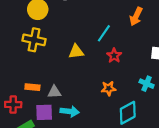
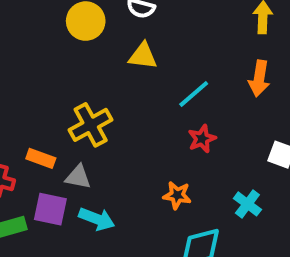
orange arrow: (136, 16) -> (259, 78), turned -30
yellow cross: (34, 40) -> (91, 125), moved, turned 35
yellow triangle: (76, 52) -> (143, 56), moved

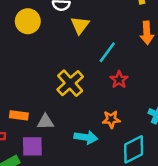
yellow triangle: (143, 56) -> (80, 25), moved, turned -48
yellow cross: (91, 125) -> (70, 83), moved
cyan arrow: (97, 219) -> (86, 137), moved

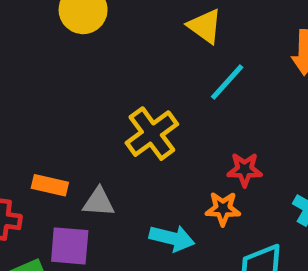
yellow triangle: (80, 25) -> (205, 26), moved, turned -36
red star: (119, 80) -> (245, 170), moved, turned 30

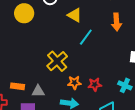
red star: (245, 170) -> (95, 84), moved
orange star: (223, 209) -> (74, 83), moved

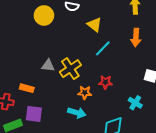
red star: (95, 84) -> (105, 82), moved
gray triangle: (38, 91) -> (48, 66), moved

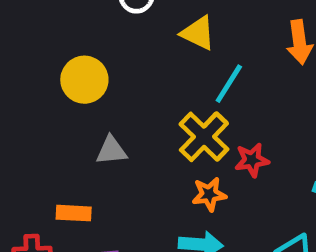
yellow circle: (44, 15) -> (84, 80), moved
yellow cross: (70, 69) -> (204, 137), moved

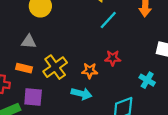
yellow cross: (204, 137) -> (55, 67), moved
gray triangle: (111, 150) -> (29, 42), moved

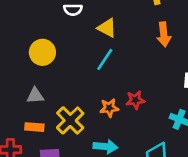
cyan line: (108, 20) -> (105, 59), moved
orange star: (90, 71) -> (109, 108), moved

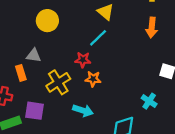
red star: (135, 100) -> (83, 60), moved
orange rectangle: (34, 127) -> (21, 73), moved, turned 56

